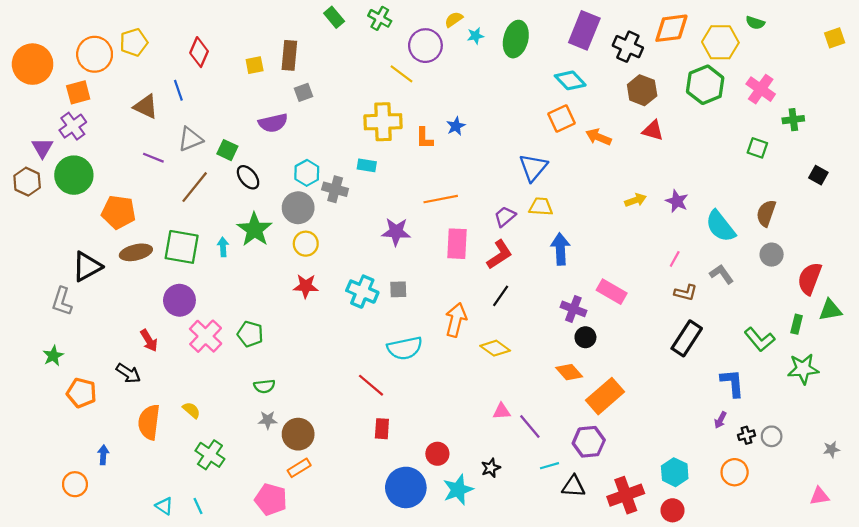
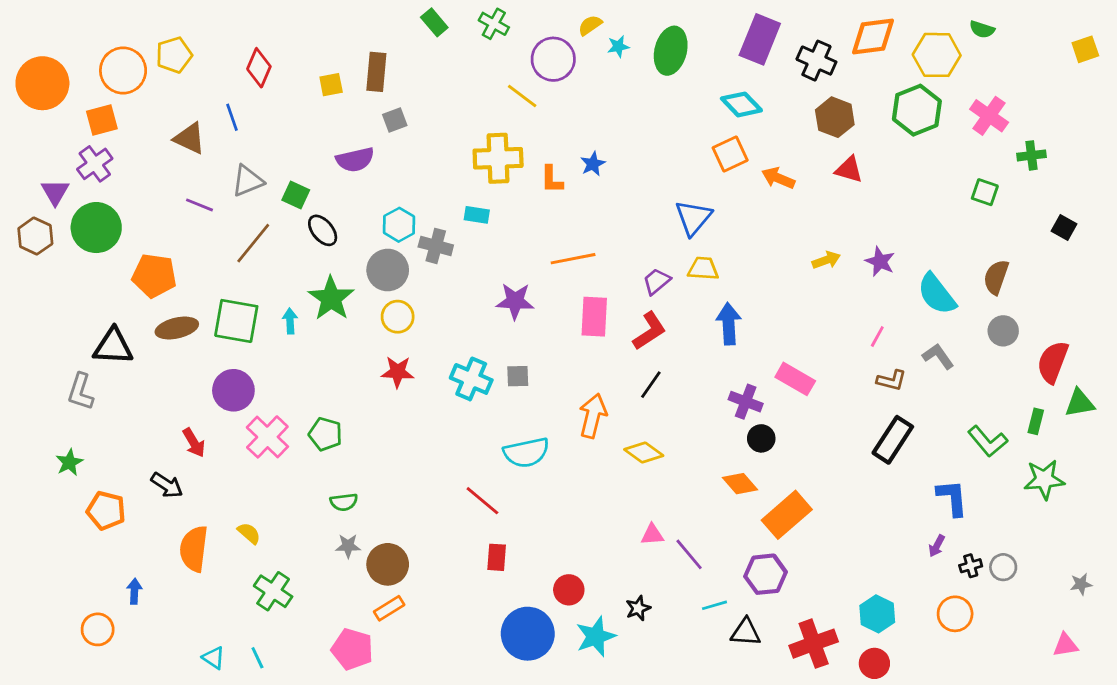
black triangle: (87, 267) -> (113, 346), turned 32

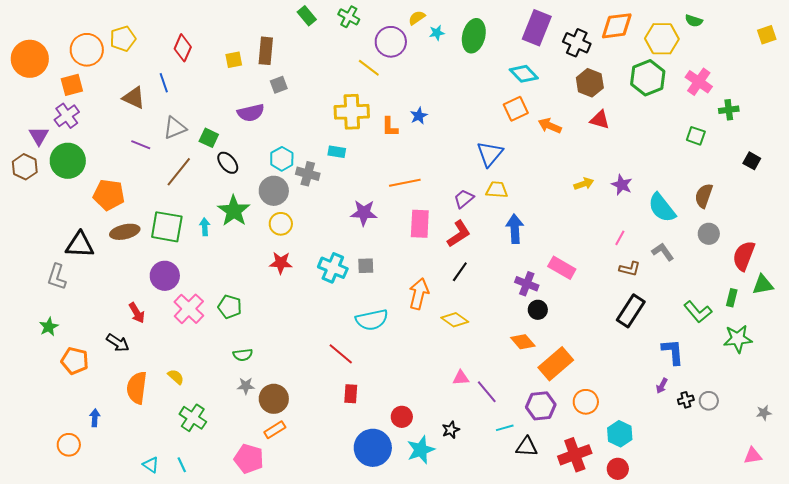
orange circle: (955, 614) -> (586, 402), moved

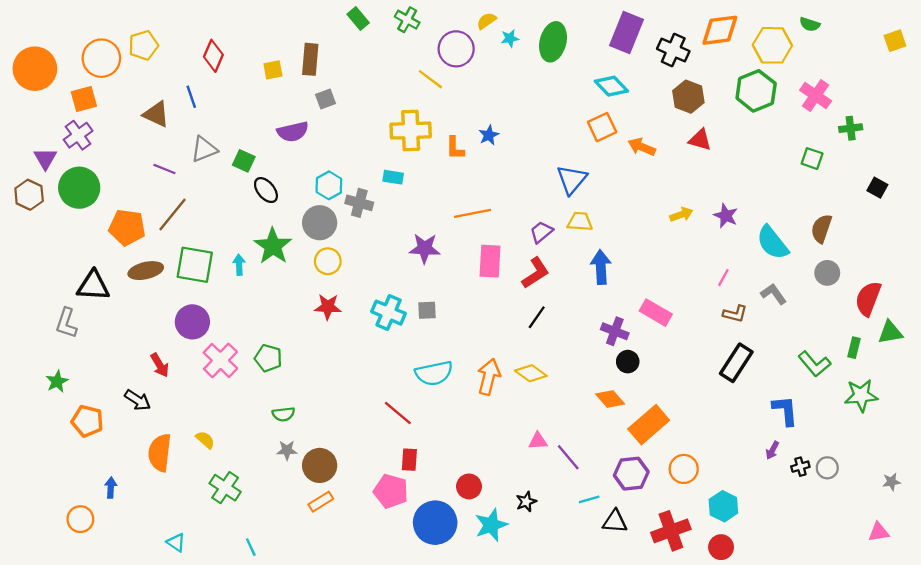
brown line: (179, 172) -> (173, 215), moved
orange arrow: (419, 294) -> (489, 377), moved
pink pentagon: (249, 459) -> (391, 491), moved
cyan line: (182, 465) -> (251, 547), moved

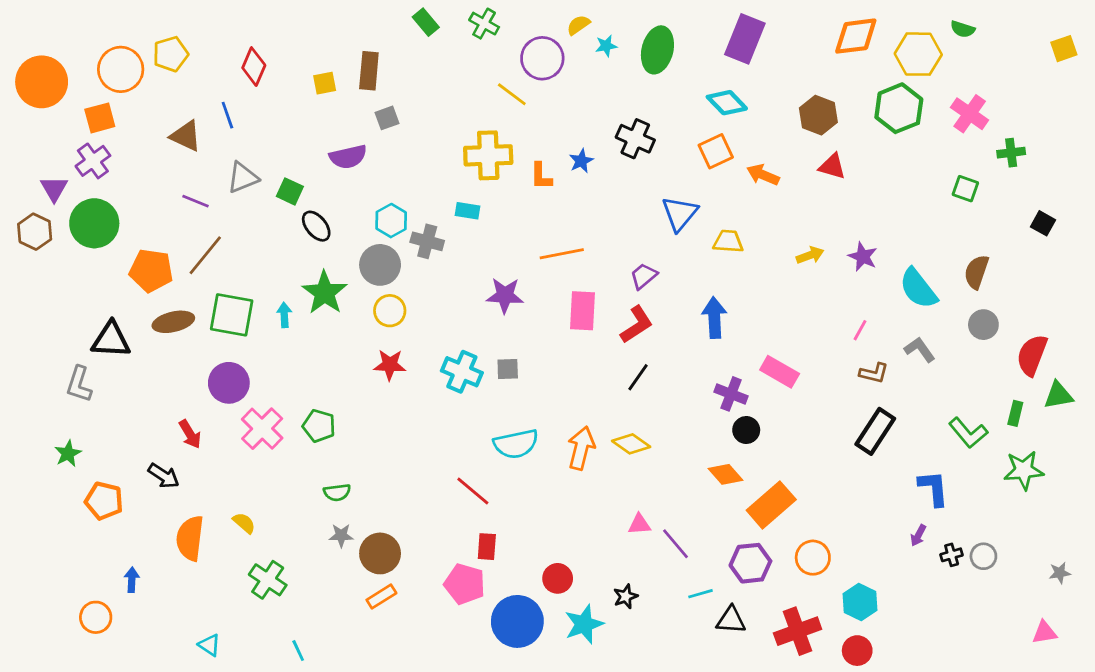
black cross: (673, 50) -> (635, 139), moved
yellow trapezoid: (580, 222) -> (728, 241), moved

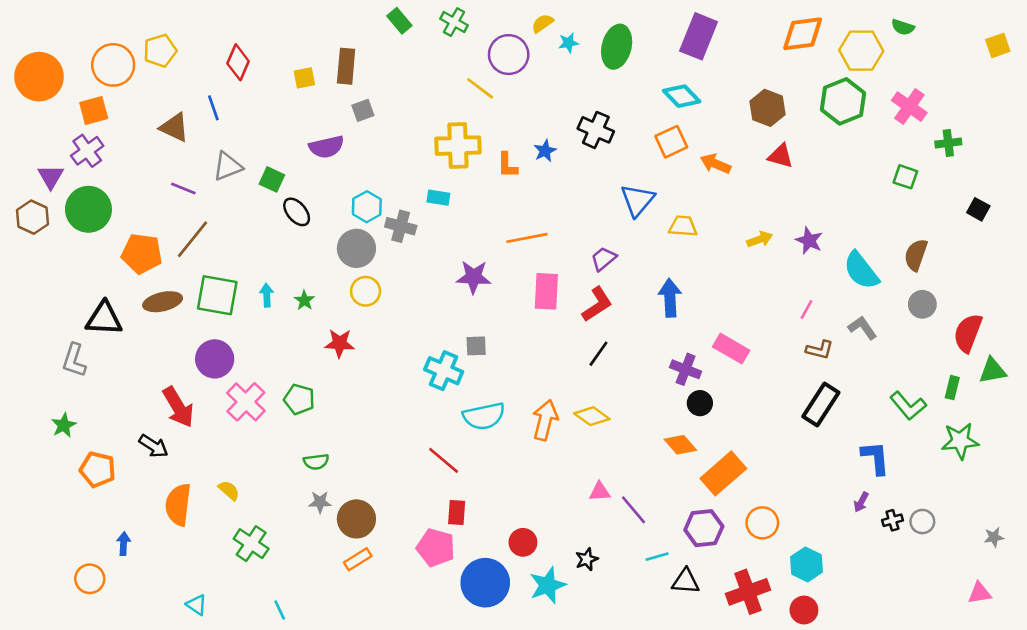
green star: (325, 293) -> (304, 300), moved, size x0.5
red star: (390, 365) -> (340, 343), moved
cyan cross: (462, 372) -> (444, 371), moved
red arrow: (190, 434) -> (178, 407), size x1.5

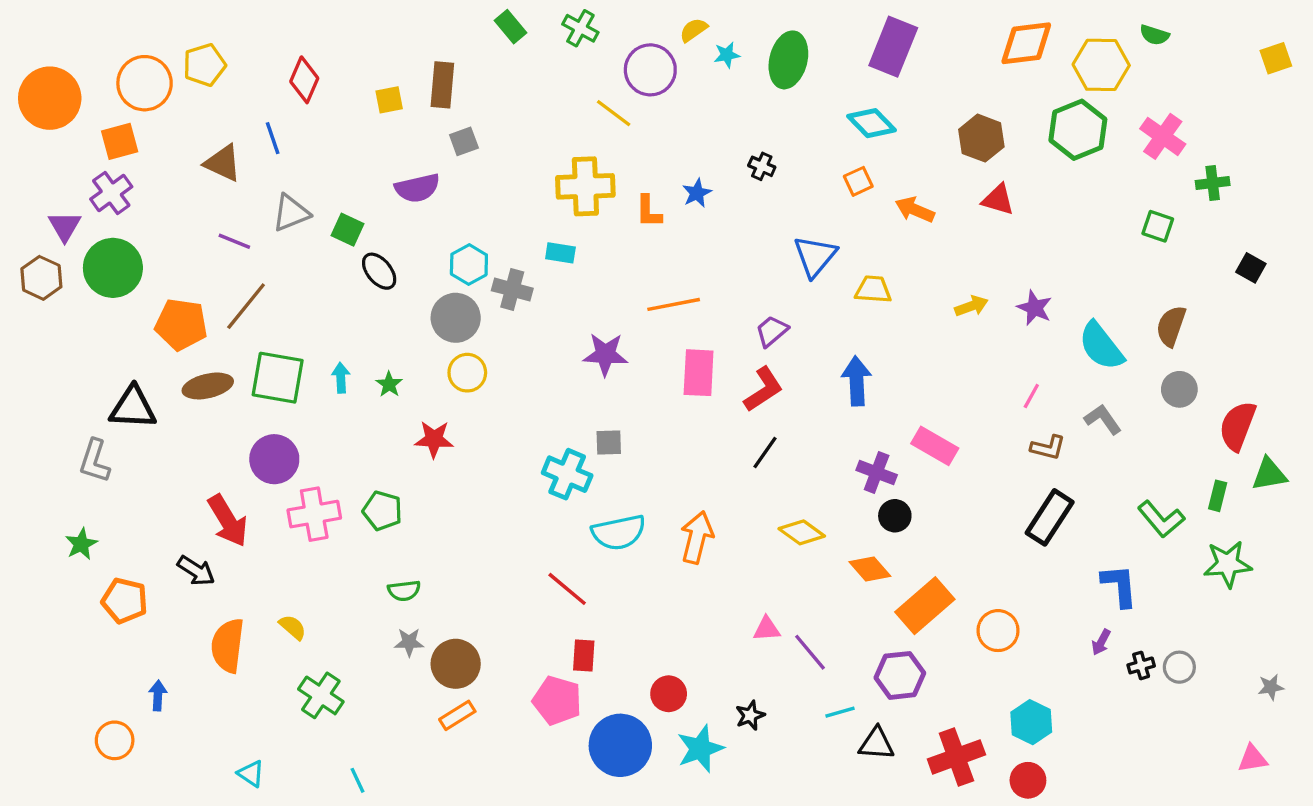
black cross: (596, 130) -> (762, 166), size x0.6
orange square: (671, 142) -> (858, 181), size x0.7
pink cross: (246, 402) -> (314, 514), turned 36
yellow diamond: (592, 416) -> (802, 532), moved
orange circle: (762, 523) -> (998, 631), moved

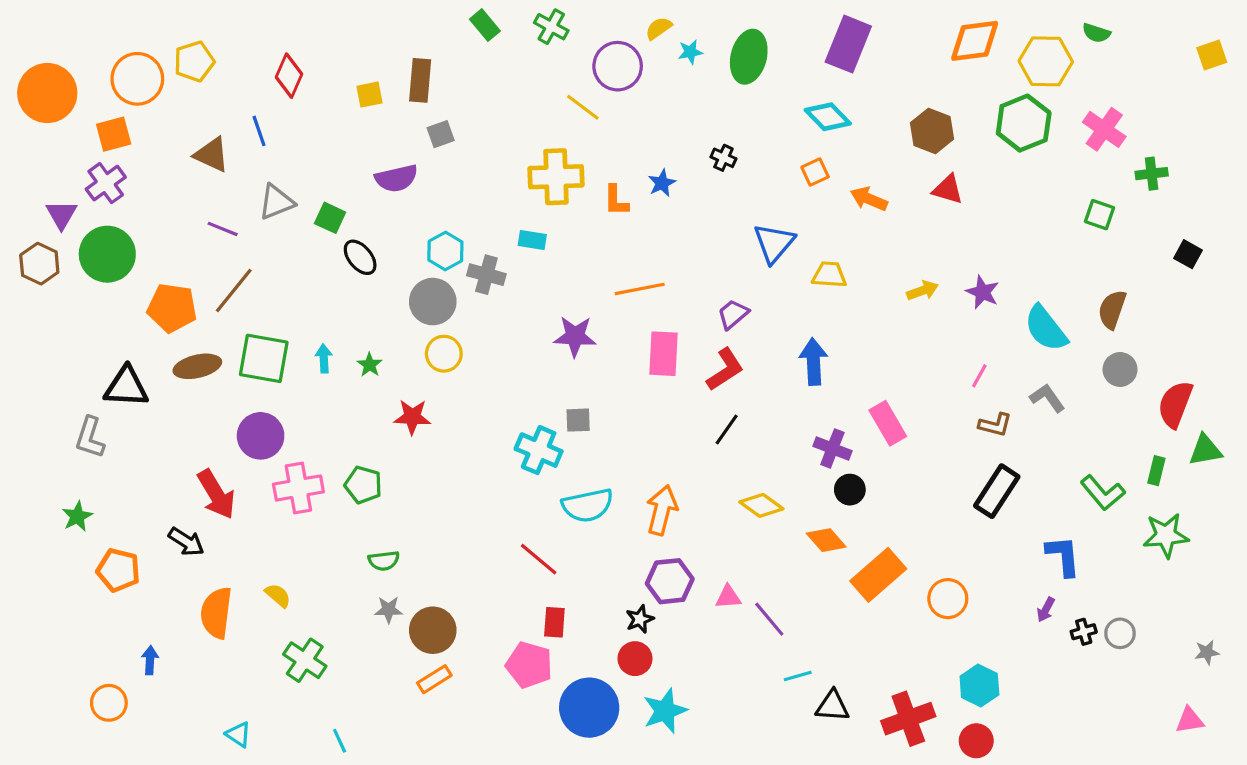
pink rectangle: (935, 446) -> (888, 423), turned 30
purple hexagon: (900, 675) -> (670, 581), moved
black star: (750, 715) -> (640, 619), moved

